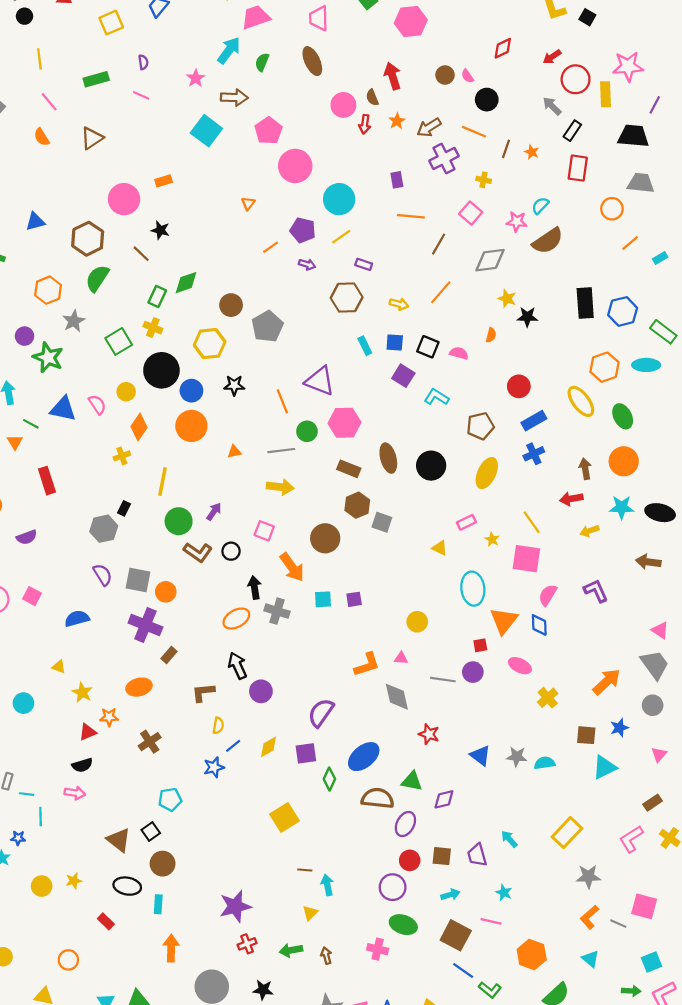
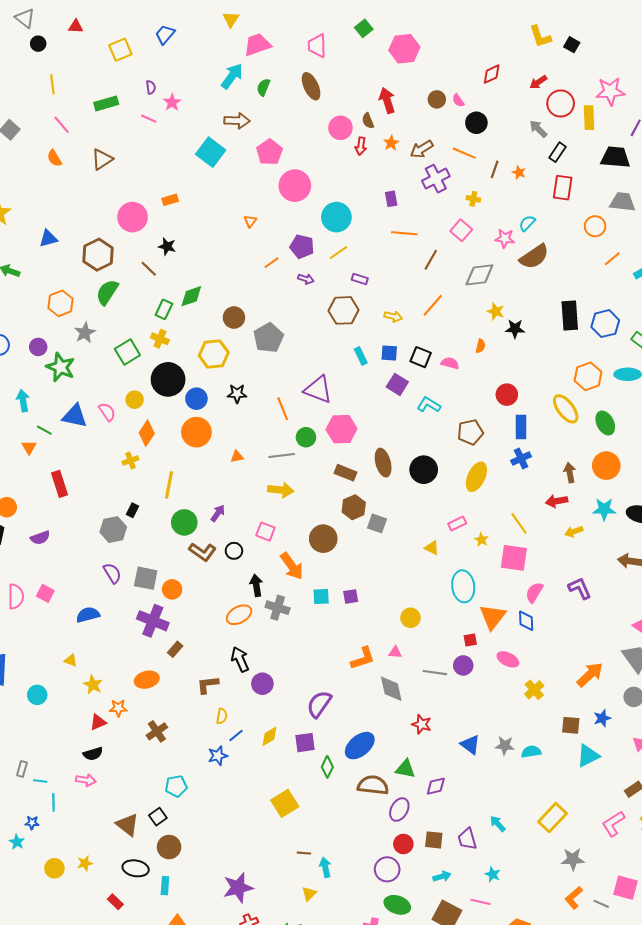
pink star: (196, 78) -> (172, 102), moved
blue rectangle: (534, 421) -> (521, 427), turned -60

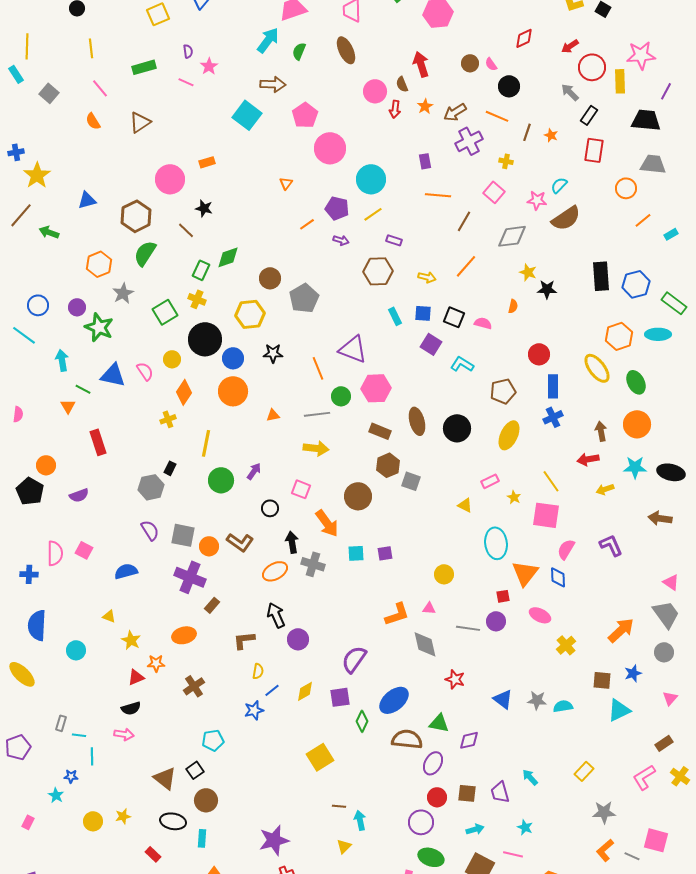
brown L-shape: (203, 552) -> (240, 542), moved
yellow rectangle: (552, 818) -> (584, 771), size x0.7

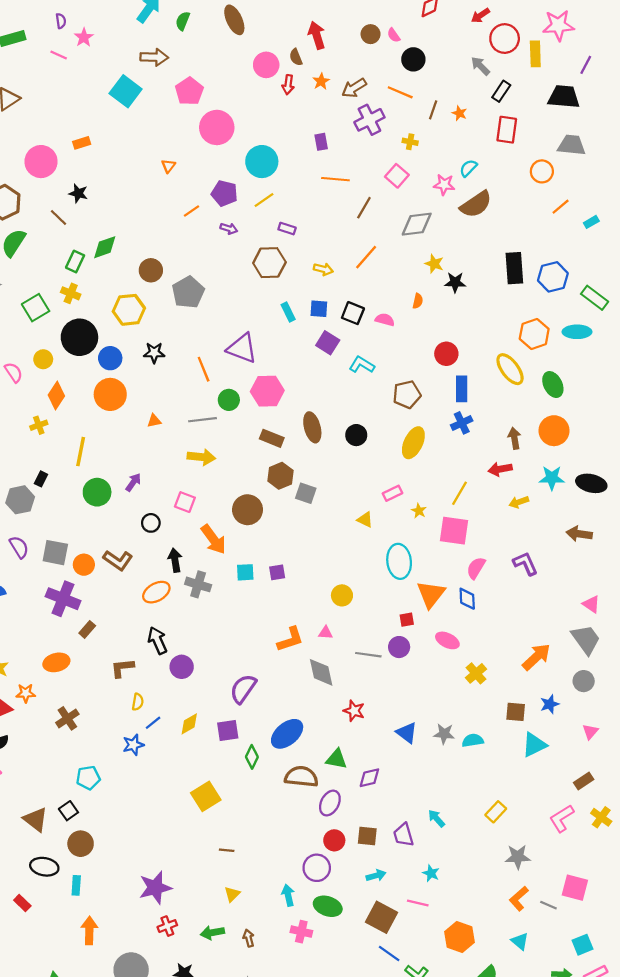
black circle: (457, 428) -> (356, 435), size x0.7
yellow line: (551, 481) -> (460, 493), turned 65
cyan arrow: (360, 820) -> (288, 895), moved

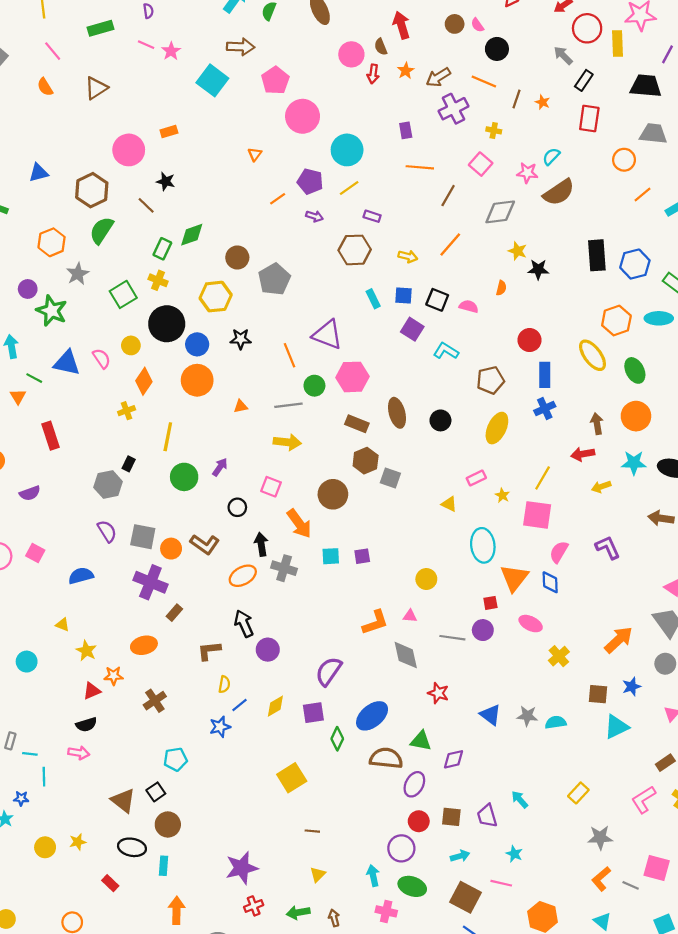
pink star: (84, 37) -> (171, 51), moved

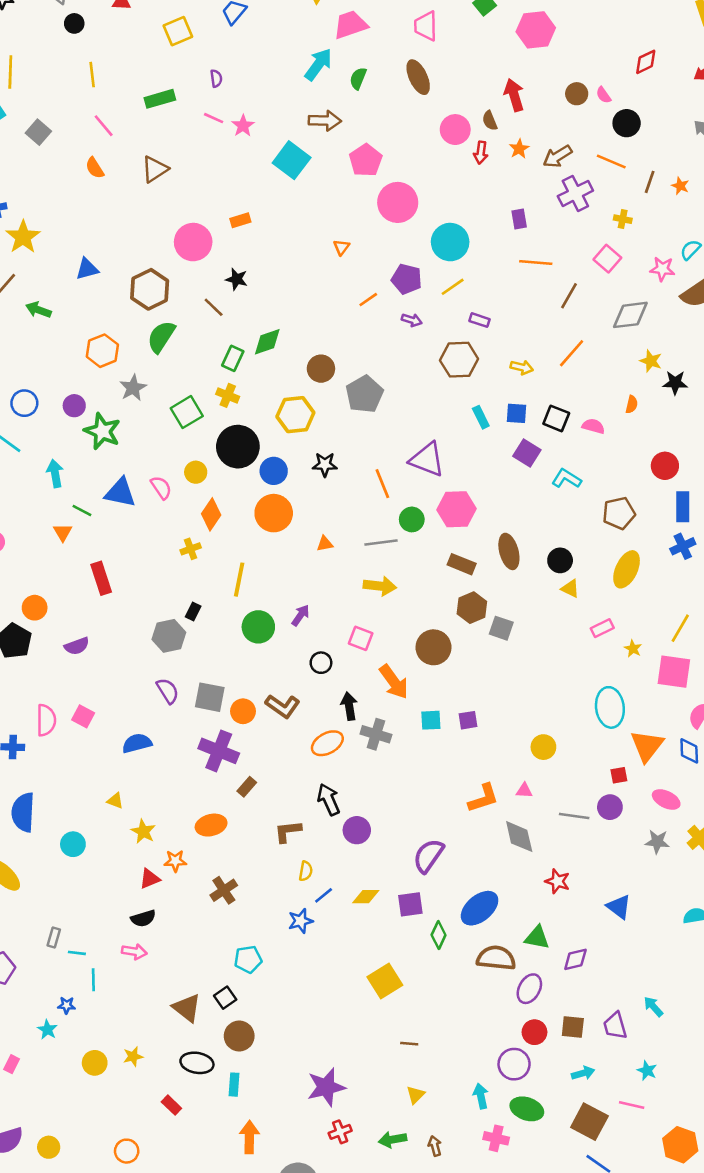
yellow triangle: (449, 504) -> (570, 589), moved
yellow diamond: (275, 706) -> (366, 897), turned 30
gray star: (527, 716) -> (657, 842), moved

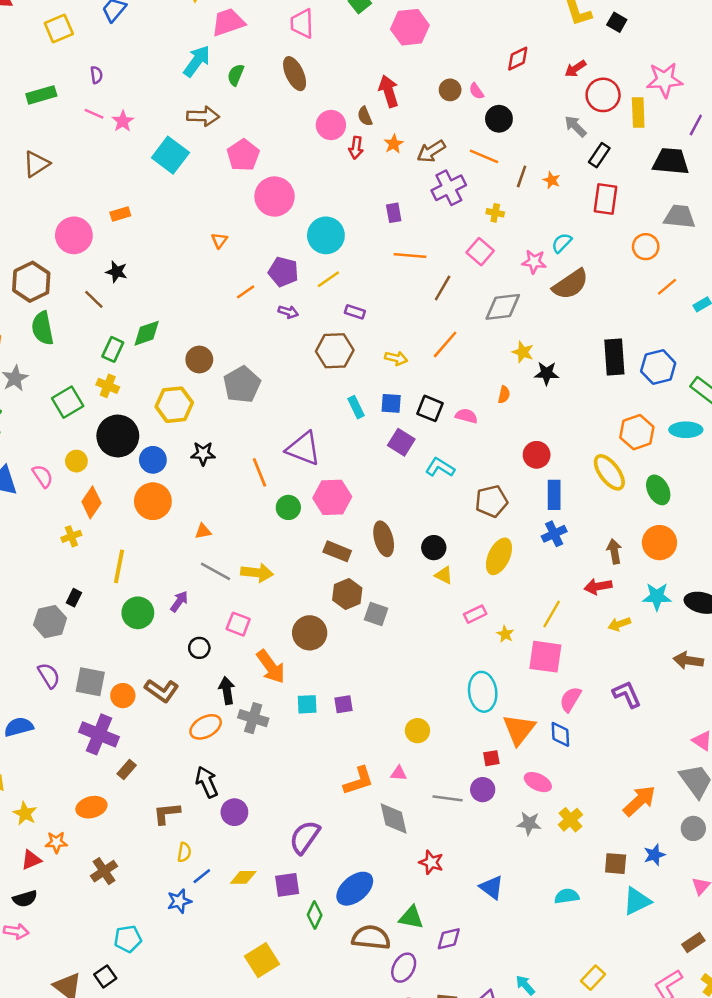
green semicircle: (161, 337) -> (43, 328), turned -44
gray line: (381, 542) -> (216, 571), moved, turned 36

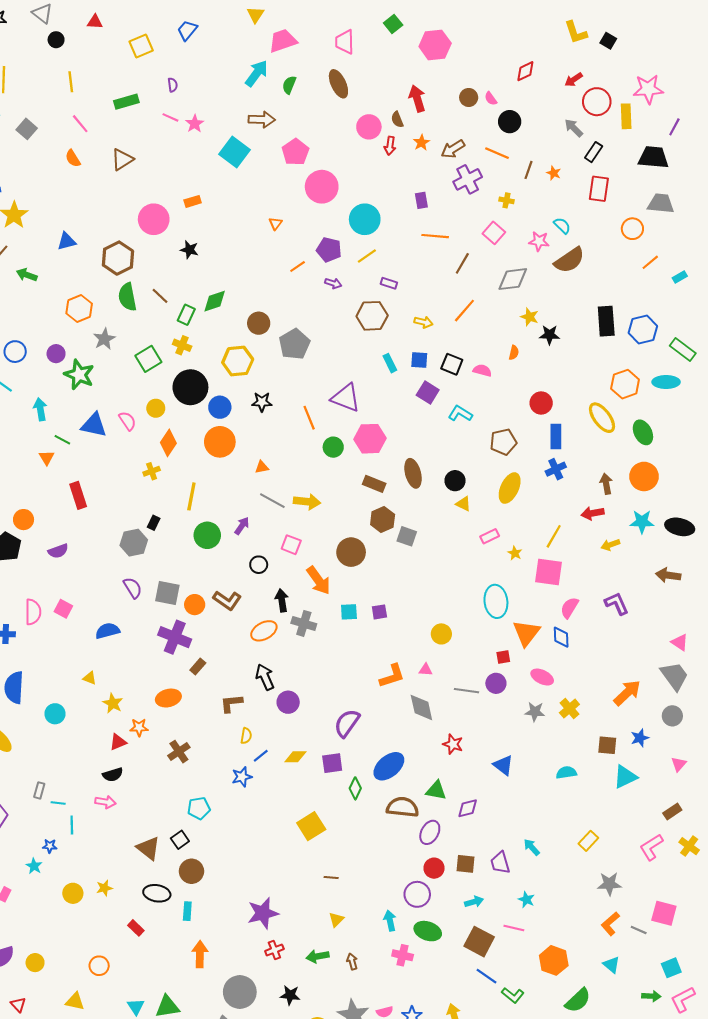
cyan semicircle: (562, 243) -> (562, 226), turned 90
brown line: (94, 299) -> (160, 296), moved

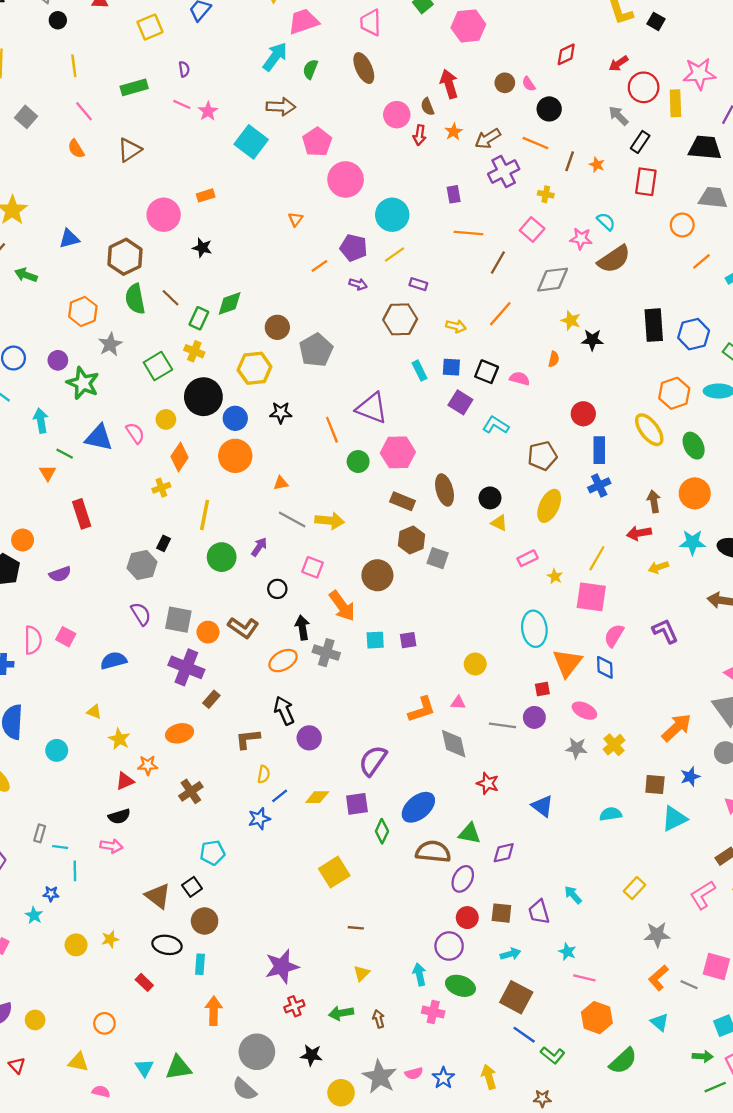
pink line: (514, 928) -> (584, 978), moved

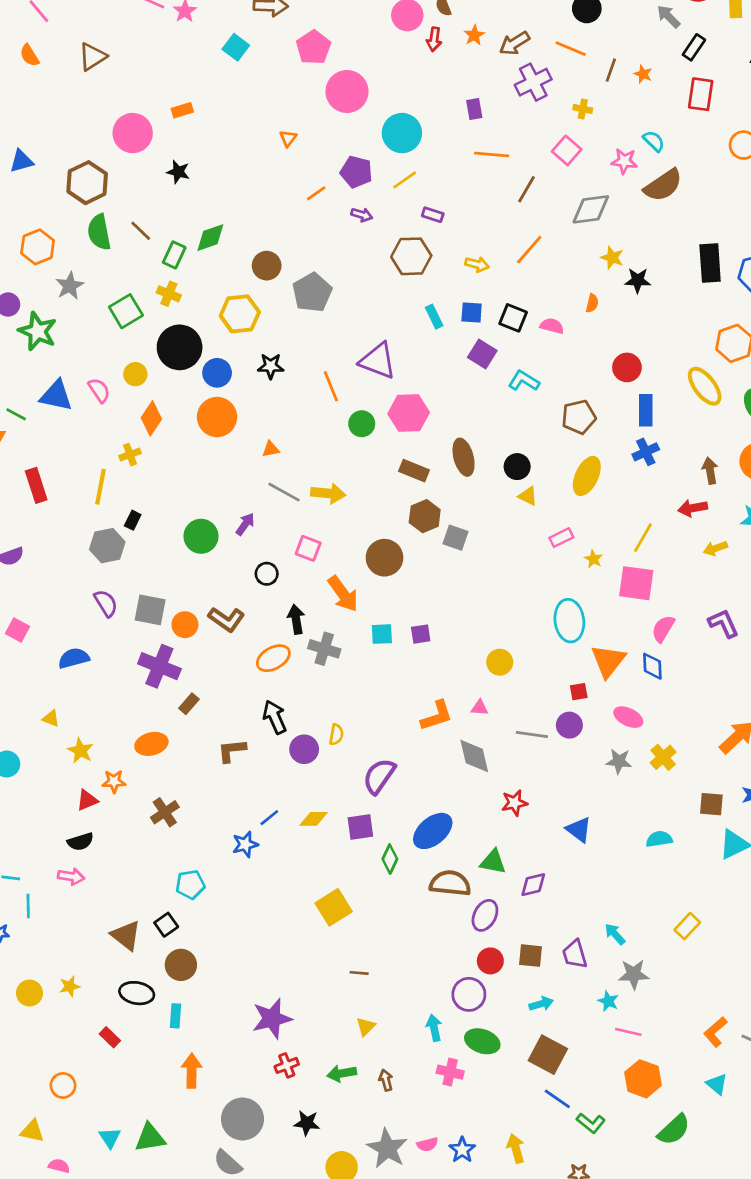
cyan square: (251, 142) -> (236, 47), size x0.7
yellow line: (205, 515) -> (101, 487), moved
yellow semicircle: (264, 774) -> (336, 735), moved
red star: (488, 783) -> (514, 803), turned -30
gray star: (657, 935) -> (634, 974), moved

